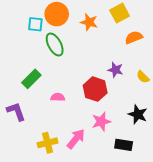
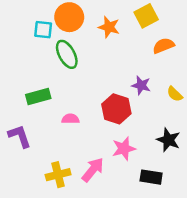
green rectangle: (31, 79) -> (38, 97), turned 30

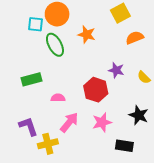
orange star: (109, 27) -> (87, 35), moved
purple L-shape: (20, 136) -> (28, 126), moved
pink arrow: (93, 170) -> (69, 122), moved

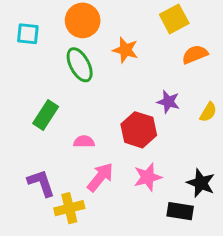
cyan square: (36, 24) -> (28, 34), moved
yellow semicircle: (144, 77) -> (208, 112), turned -104
green rectangle: (31, 79) -> (46, 115), turned -42
black star: (139, 115) -> (201, 183), moved

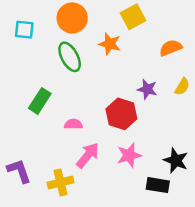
yellow square: (174, 19) -> (133, 17), moved
yellow semicircle: (208, 112) -> (182, 87), moved
purple L-shape: (41, 183) -> (19, 171), moved

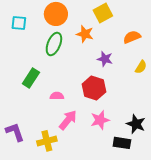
green ellipse: (70, 57) -> (54, 44), turned 50
purple star: (147, 89) -> (105, 59), moved

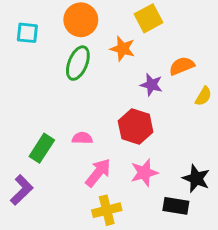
orange semicircle: (132, 37) -> (182, 66), moved
green rectangle: (31, 78) -> (42, 148), moved
purple L-shape: (15, 132) -> (22, 190), turned 65
yellow cross: (47, 141) -> (107, 210), moved

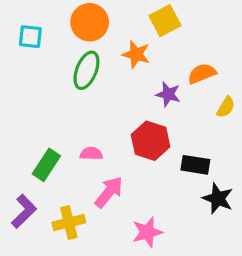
pink star: (144, 173) -> (147, 232), moved
black rectangle: (176, 206) -> (195, 165), moved
yellow cross: (107, 210) -> (69, 223), moved

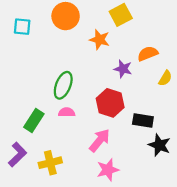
green ellipse: (86, 70) -> (63, 85), moved
pink arrow: (109, 192) -> (100, 140), moved

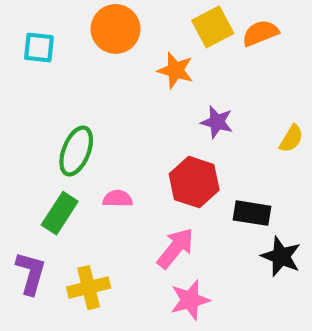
orange semicircle: (148, 54) -> (260, 33), moved
green ellipse: (63, 85) -> (76, 151), moved
purple L-shape: (17, 154) -> (31, 273), turned -30

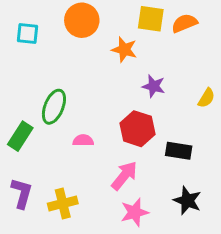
yellow square: (213, 27) -> (151, 19), turned 36
green rectangle: (60, 213) -> (20, 136), moved
black star: (281, 256) -> (187, 201), moved

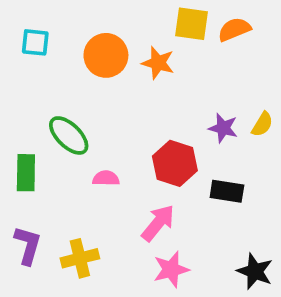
orange circle: (82, 20) -> (106, 55), moved
purple star: (154, 86) -> (223, 128), moved
green ellipse: (54, 107) -> (69, 135), turned -68
green rectangle: (20, 136) -> (26, 173), turned -32
black star: (187, 201) -> (255, 271), moved

